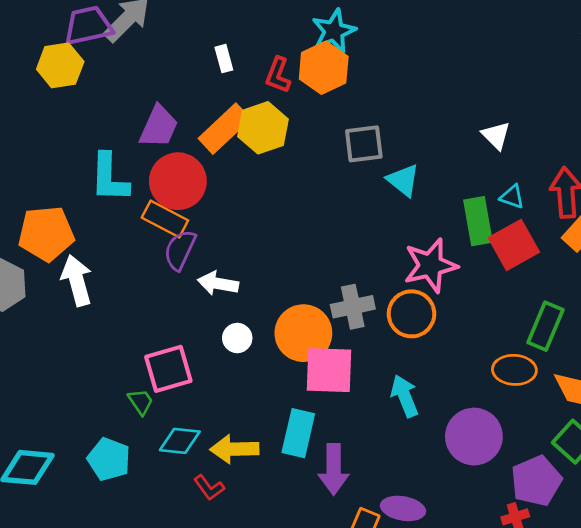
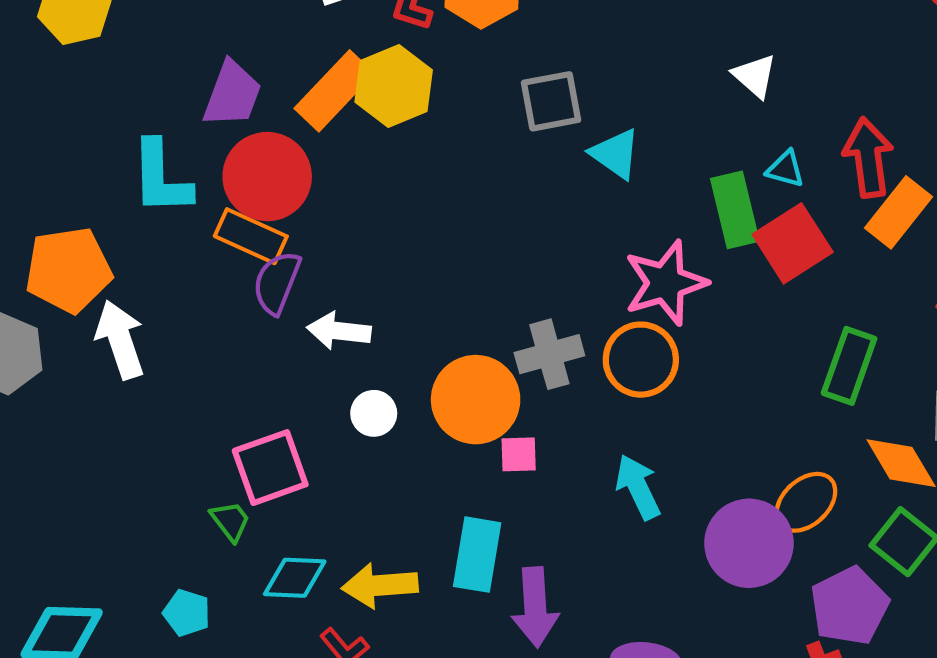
pink square: (329, 370) -> (519, 454), size x0.5
orange ellipse: (514, 370) -> (806, 502), moved, turned -42
cyan pentagon: (109, 459) -> (187, 613), size x0.7

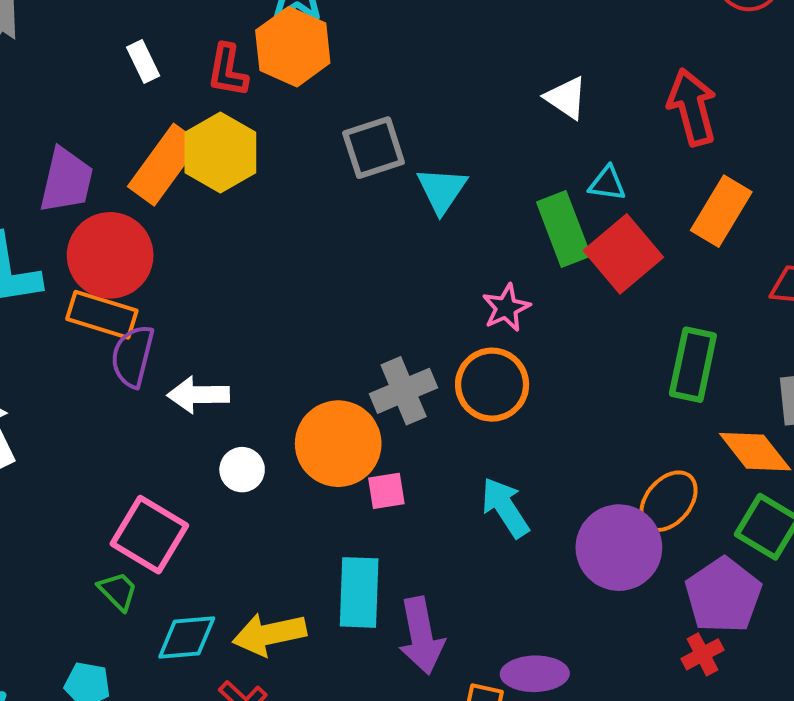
cyan triangle: (615, 154) -> (442, 190), turned 36
red arrow: (868, 157) -> (692, 107), moved
pink star: (666, 283) -> (506, 308), size x0.6
pink square: (270, 468) -> (149, 535), turned -32

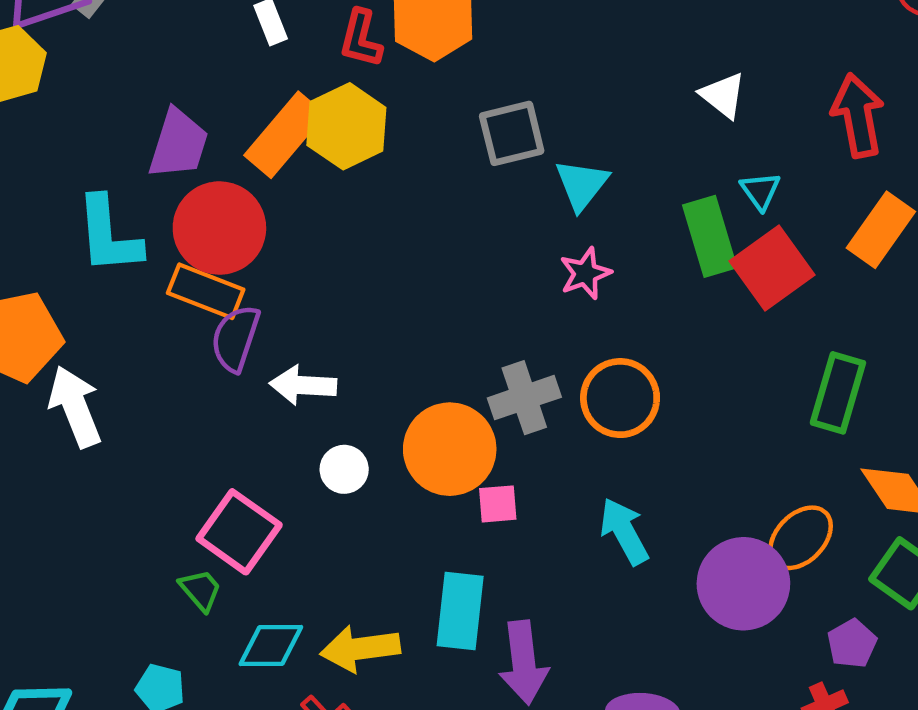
cyan triangle: (607, 183) -> (760, 191), turned 42
pink star: (506, 308) -> (585, 273), moved
purple pentagon: (723, 595) -> (852, 644), size x0.6

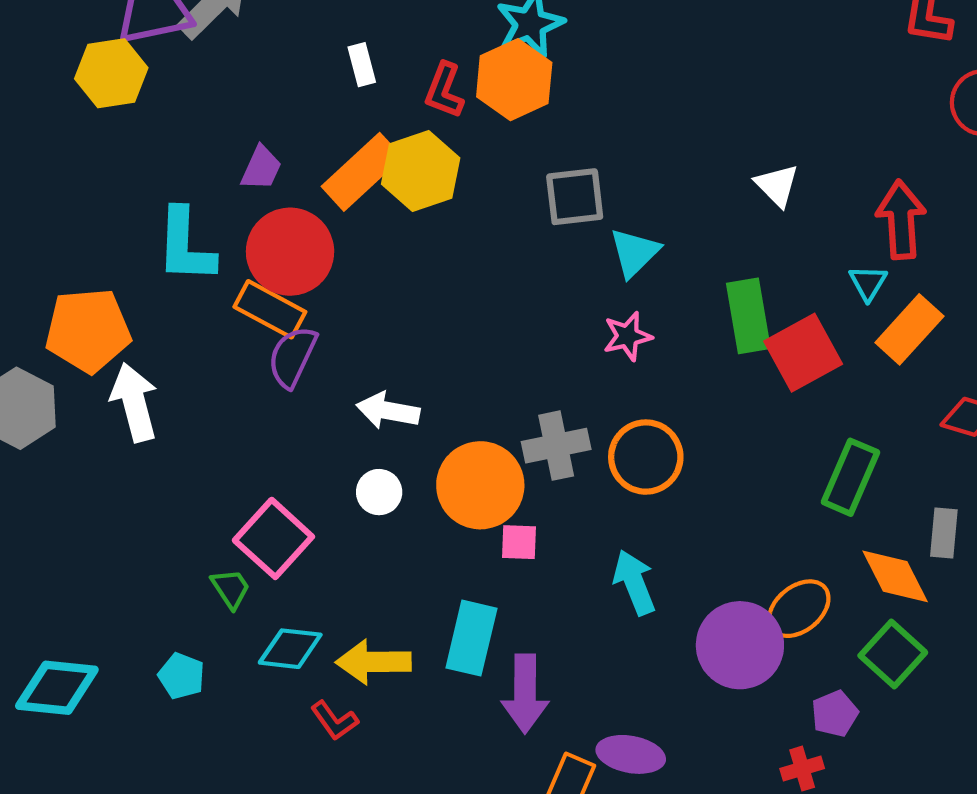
purple trapezoid: (178, 144) -> (261, 168), size x0.7
cyan triangle: (760, 191) -> (868, 283), moved
white arrow: (303, 385) -> (388, 411), moved

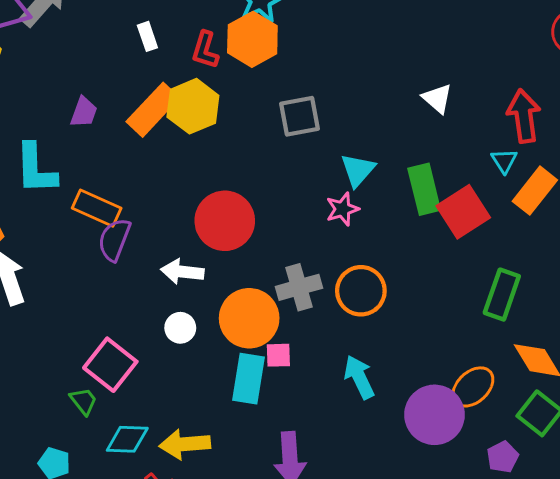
red circle: (290, 252) -> (225, 221), moved
cyan triangle: (634, 253) -> (358, 170), moved
cyan rectangle: (471, 638) -> (249, 379), moved

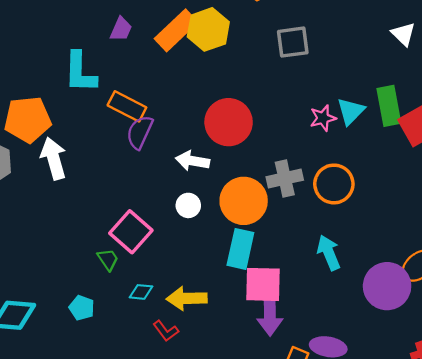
cyan triangle: (358, 170) -> (351, 111), moved
pink square: (278, 355) -> (263, 284), moved, size x1.8
cyan diamond: (127, 439) -> (141, 292), size x0.7

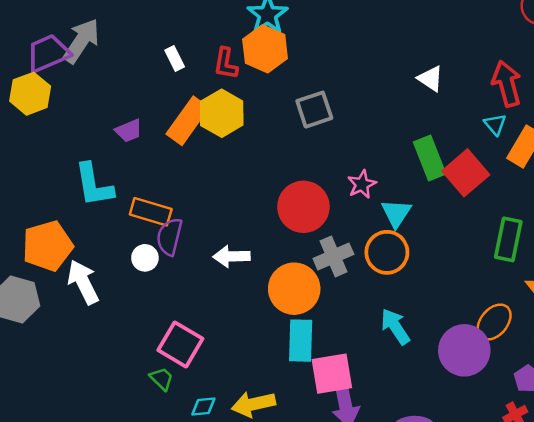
purple trapezoid: (121, 29) -> (129, 131), turned 55
cyan triangle: (351, 111) -> (396, 213), moved
red circle: (229, 122) -> (303, 207), moved
white circle: (188, 205) -> (145, 258), moved

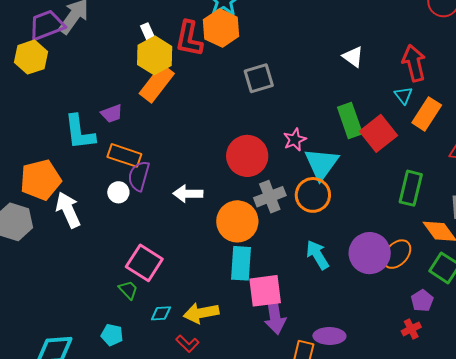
red L-shape: (226, 64) -> (189, 39), size x1.4
yellow hexagon: (222, 113) -> (155, 55), moved
purple trapezoid: (129, 131) -> (112, 114), moved
cyan triangle: (396, 213) -> (322, 164), size x1.4
purple circle: (464, 350) -> (370, 253), moved

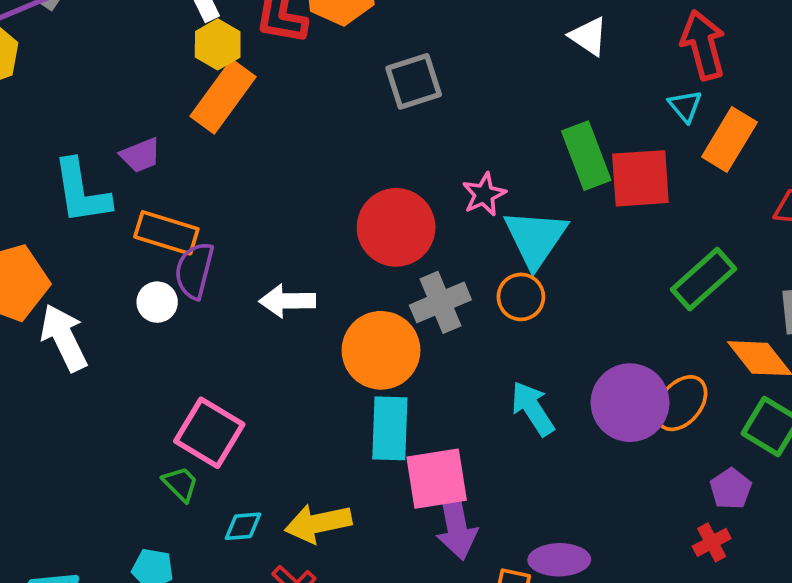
yellow hexagon: (155, 55) -> (218, 44), size x0.7
red square: (379, 133) -> (640, 178), turned 36
green rectangle: (411, 188) -> (704, 279), turned 36
orange circle: (313, 195) -> (521, 297), size x0.7

